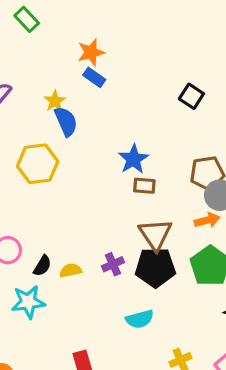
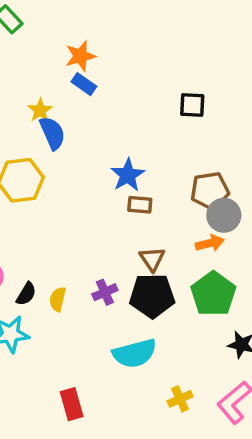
black square: (191, 96) -> (192, 105), turned -30
brown triangle: (155, 234) -> (152, 259), size x0.7
yellow semicircle: (71, 270) -> (58, 299), turned -65
cyan semicircle: (140, 319) -> (135, 353), size x1.4

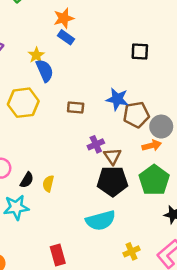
blue star: (128, 175) -> (117, 99), moved, turned -30
brown pentagon: (210, 191) -> (136, 115), moved
brown rectangle: (140, 205) -> (76, 107), moved
purple cross: (105, 292) -> (96, 144), moved

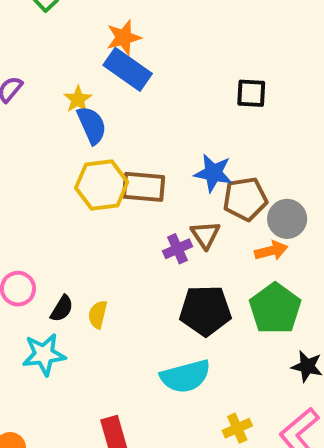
blue rectangle: (66, 37) -> (128, 69), size x1.6
yellow hexagon: (23, 103) -> (102, 185), moved
brown rectangle: (76, 107) -> (144, 187), size x1.5
brown triangle: (112, 156) -> (205, 235), moved

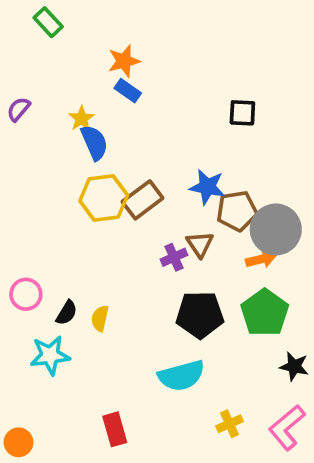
blue rectangle: (128, 69) -> (128, 91), size x0.6
brown rectangle: (144, 187) -> (143, 200), turned -42
gray circle: (287, 219) -> (276, 229), size x1.4

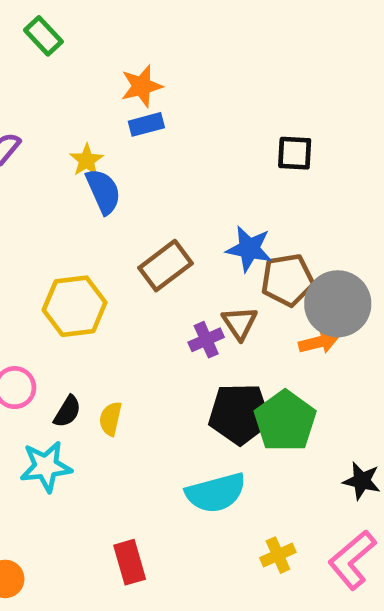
blue rectangle: (128, 91) -> (146, 124), turned -50
yellow hexagon: (104, 198) -> (75, 306), moved
green pentagon: (265, 313) -> (285, 421), moved

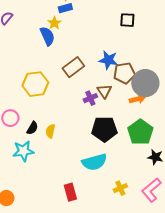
yellow star: (87, 160) -> (54, 23), moved
green pentagon: (285, 421) -> (140, 132), moved
red rectangle: (130, 562) -> (70, 192), moved

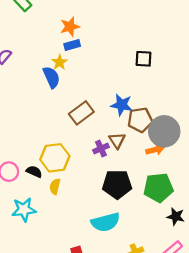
yellow hexagon: (35, 84) -> (55, 158), moved
black semicircle: (32, 128) -> (34, 172), moved, turned -96
green pentagon: (140, 132) -> (158, 188), turned 30

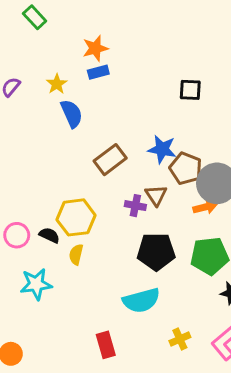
yellow star: (59, 62) -> (57, 84), moved
brown pentagon: (140, 120) -> (186, 168), turned 30
purple cross: (101, 149) -> (135, 206), turned 35

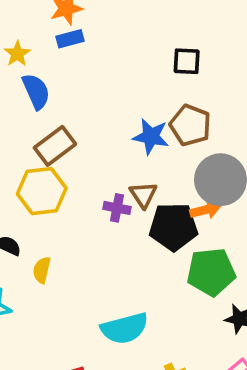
brown rectangle: (110, 160) -> (55, 146), moved
brown pentagon: (186, 168) -> (190, 125), moved
yellow hexagon: (76, 217) -> (42, 191), moved
black pentagon: (156, 252) -> (173, 227), moved

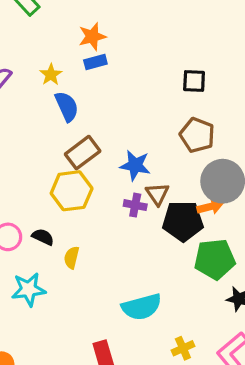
blue star: (151, 136) -> (135, 165), moved

